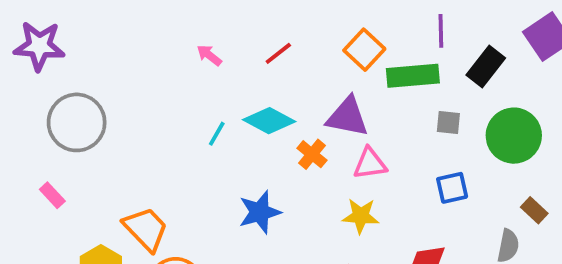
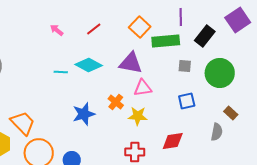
cyan line: (217, 134) -> (61, 72), turned 64
orange cross: (312, 154) -> (116, 102), moved

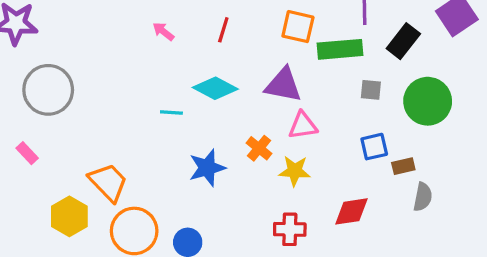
orange square: (140, 27) -> (298, 27), turned -30
red line: (94, 29) -> (223, 30), turned -35
cyan line: (61, 72) -> (171, 113), moved
brown rectangle: (231, 113) -> (403, 166), moved, turned -56

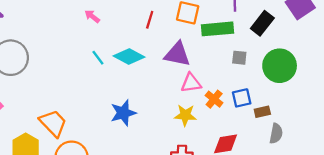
red line: (223, 30) -> (150, 20), moved
cyan line: (171, 113) -> (98, 58), moved, turned 49
orange cross: (259, 148) -> (214, 99), moved

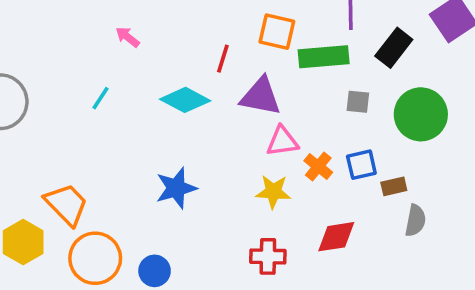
red line: (150, 20) -> (223, 59), moved
cyan line: (98, 58) -> (101, 98), moved, turned 70

